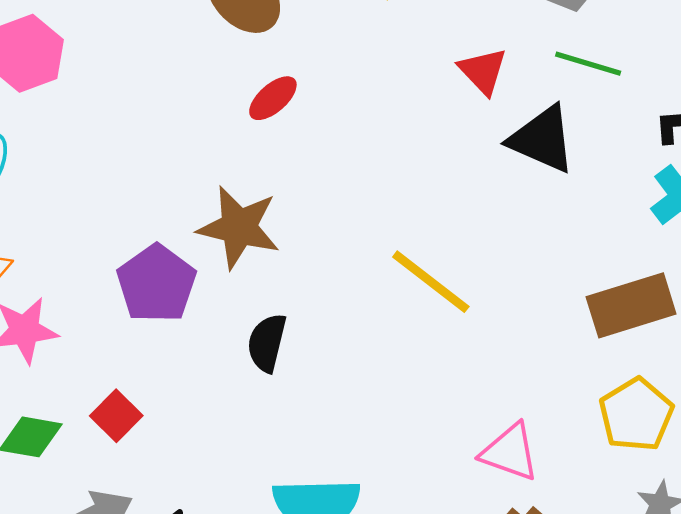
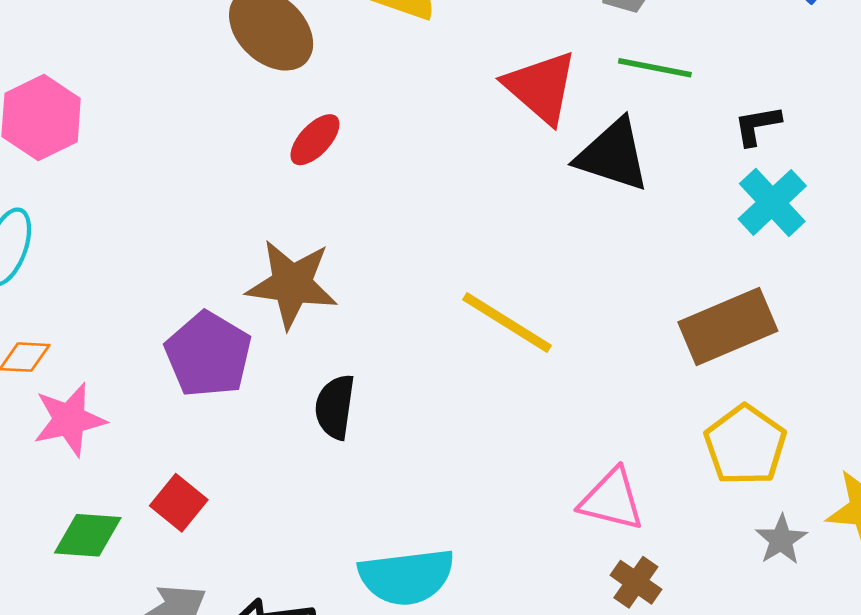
red triangle: (483, 71) -> (541, 87), size x1.4

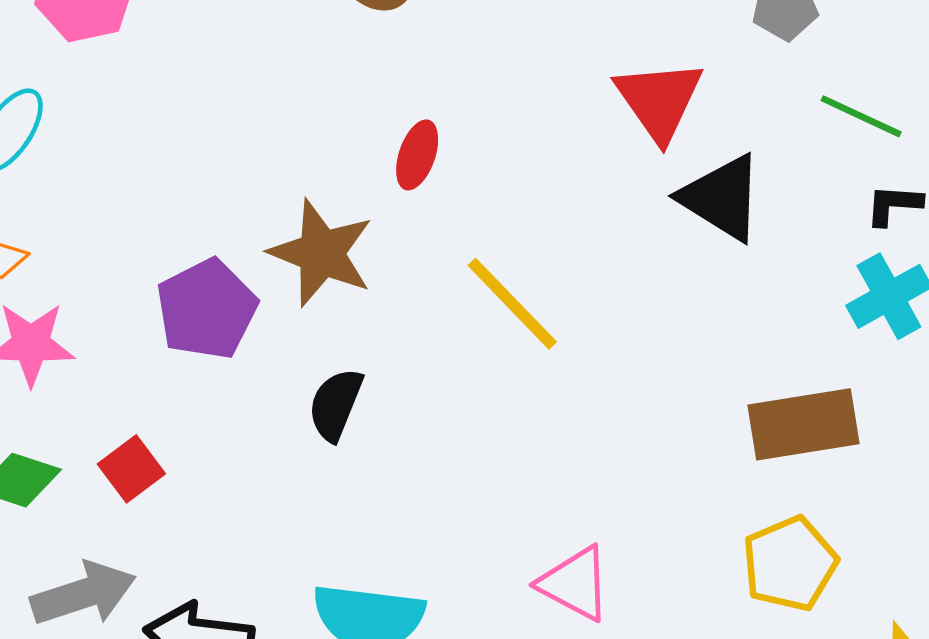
green line: (655, 68) -> (861, 116), moved
red ellipse: (315, 140) -> (417, 155), moved, turned -38
yellow line: (507, 322) -> (512, 304), moved
pink triangle: (612, 500) -> (575, 584), moved

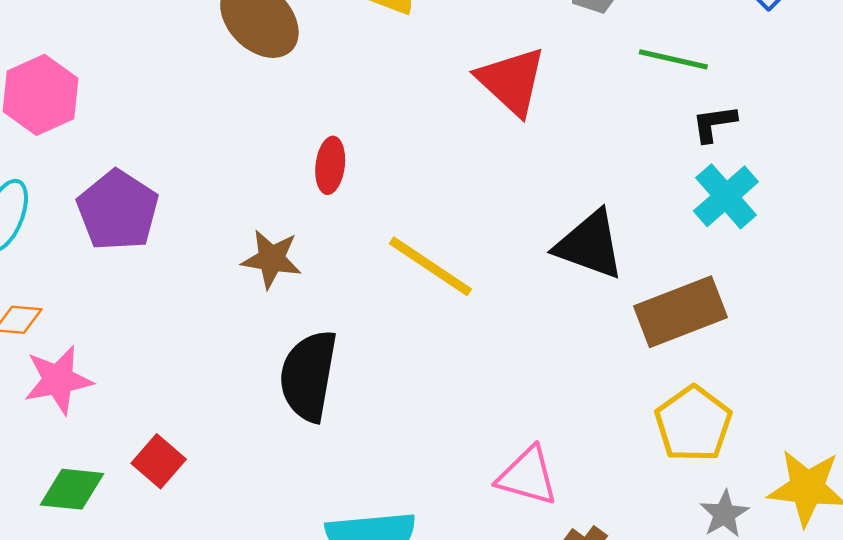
black triangle: (722, 198) -> (590, 245), moved
brown star: (321, 253) -> (271, 259), size x0.7
purple pentagon: (207, 309) -> (118, 210), moved
black semicircle: (336, 404) -> (308, 376), size x1.5

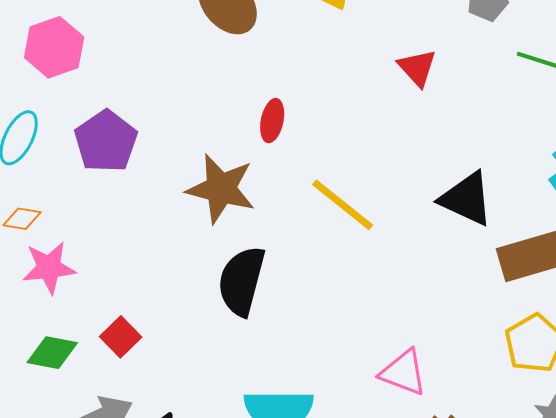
red triangle: (512, 81) -> (417, 68), size x0.7
brown star: (271, 259) -> (221, 189), size x1.5

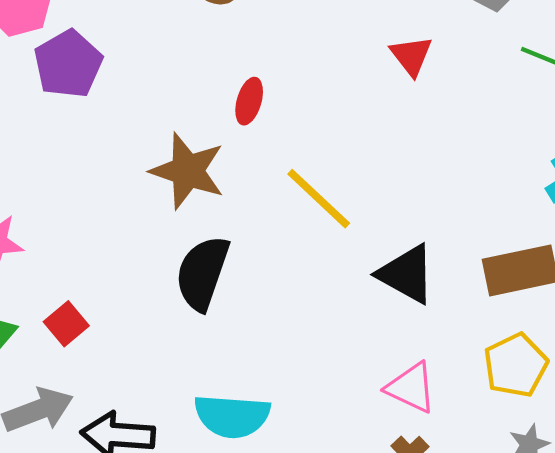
purple pentagon: (106, 141) -> (68, 64), moved
black triangle: (466, 199) -> (407, 274), moved
pink triangle: (403, 373) -> (411, 388), moved

